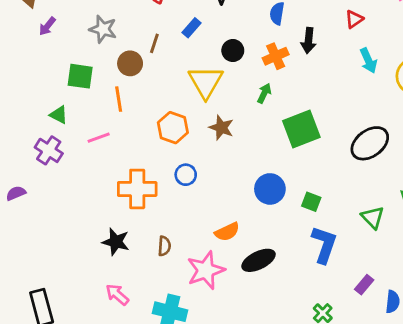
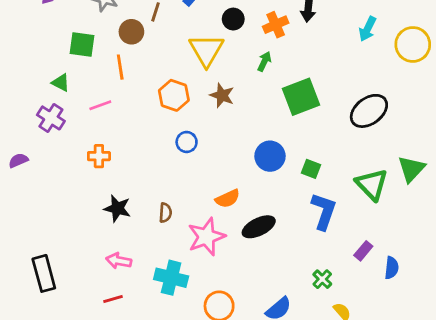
cyan arrow: (368, 61) -> (368, 29), turned 50
orange cross: (137, 189) -> (99, 156), moved, size x0.6
green triangle: (373, 218) -> (372, 184), size x1.4
pink arrow: (117, 295) -> (119, 261), turned -30

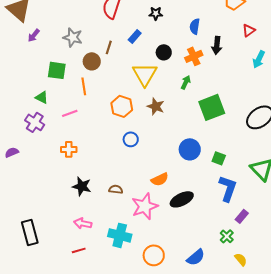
brown semicircle: (165, 213) -> (116, 189), turned -88
purple rectangle: (363, 251) -> (242, 216), moved

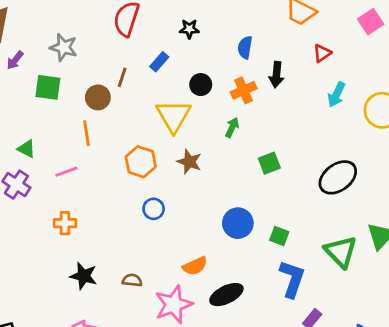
gray star: (73, 37) -> (64, 47), moved
green square: (57, 70) -> (48, 87), moved
green square: (212, 107) -> (269, 163), size x0.6

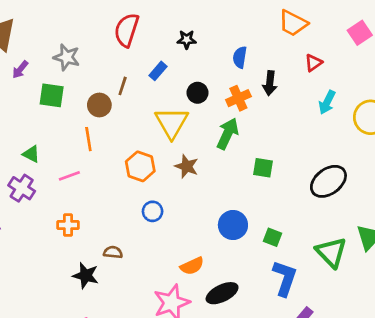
green arrow: (232, 127) -> (228, 134), size x1.6
green square: (269, 163) -> (263, 168), turned 30
brown semicircle: (132, 280) -> (113, 252), moved

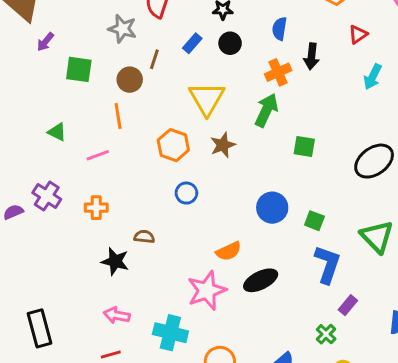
gray star: (67, 57) -> (122, 29), moved
black circle: (198, 93) -> (230, 43), moved
brown star: (187, 166) -> (223, 145), turned 30
purple cross: (22, 188) -> (47, 196), moved

